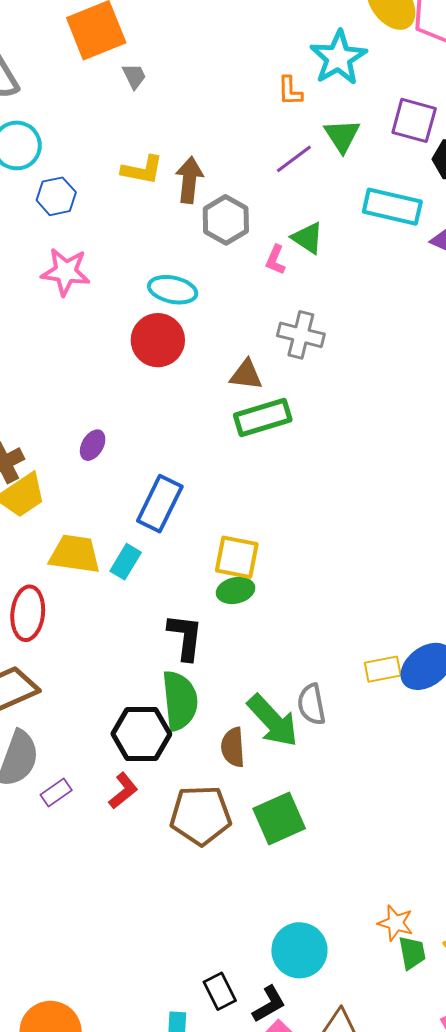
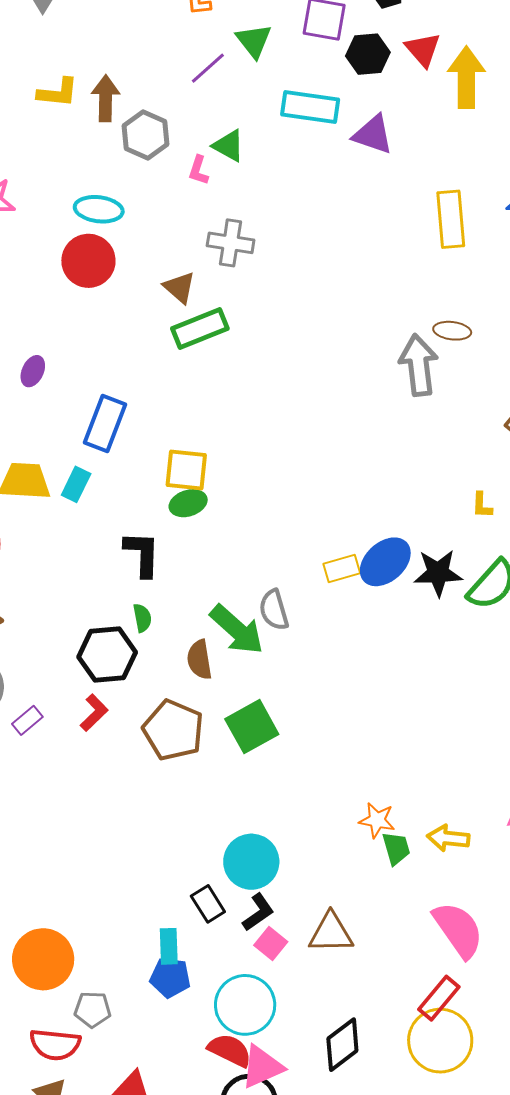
brown triangle: (246, 375) -> (179, 287), turned 39
green semicircle: (180, 701) -> (142, 618), size x0.5
brown pentagon: (201, 815) -> (173, 730), turned 30
cyan circle: (299, 950) -> (251, 862), moved

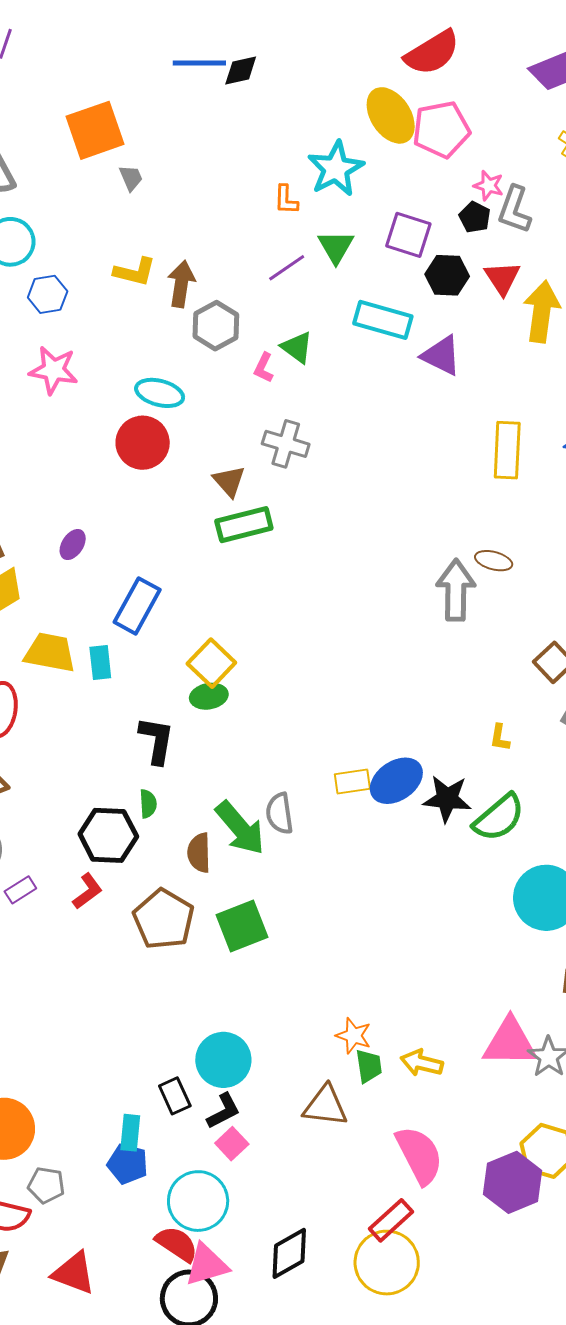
yellow square: (186, 470) -> (211, 663), turned 30
cyan rectangle: (76, 484) -> (100, 663), turned -40
brown triangle: (331, 933) -> (325, 1106), moved

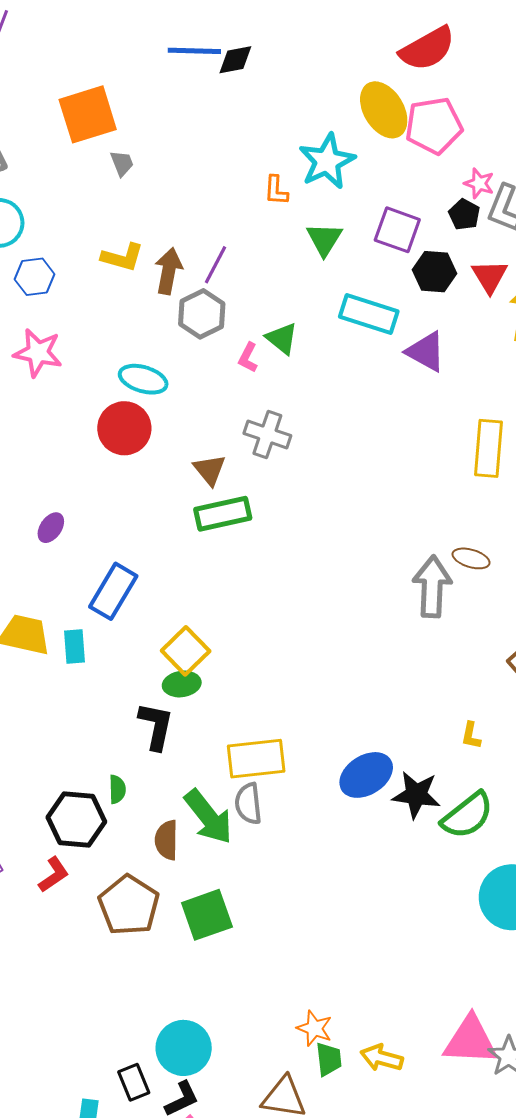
purple line: (287, 268) -> (215, 265), moved, turned -30
black L-shape: (157, 740) -> (156, 726), moved
yellow rectangle: (352, 781) -> (256, 759), moved, size x1.6

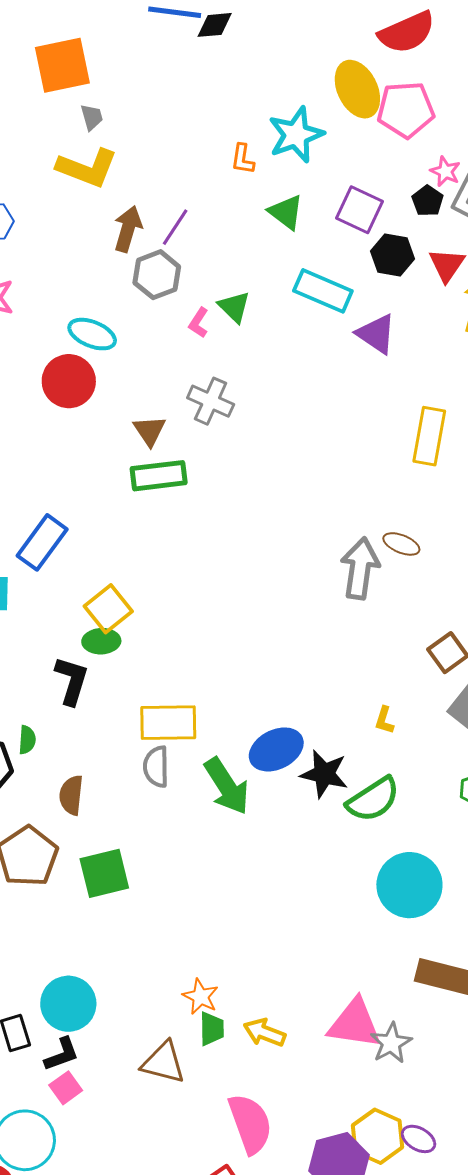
green triangle: (324, 239) -> (286, 212), turned -30
yellow L-shape: (122, 257) -> (87, 168), moved, size x1.4
green arrow: (208, 817) -> (227, 786), moved

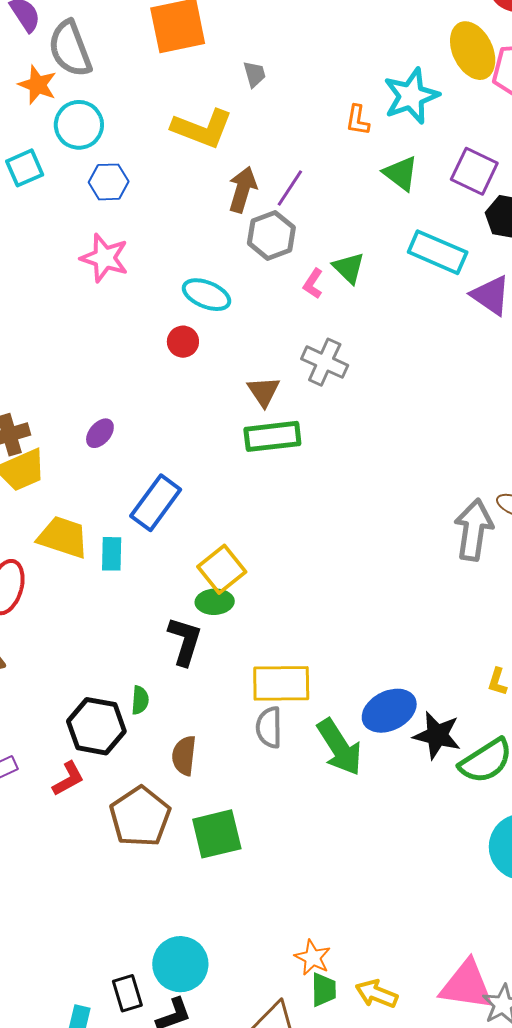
gray trapezoid: (92, 117) -> (254, 74), moved
red circle: (69, 381) -> (183, 342), size x0.6

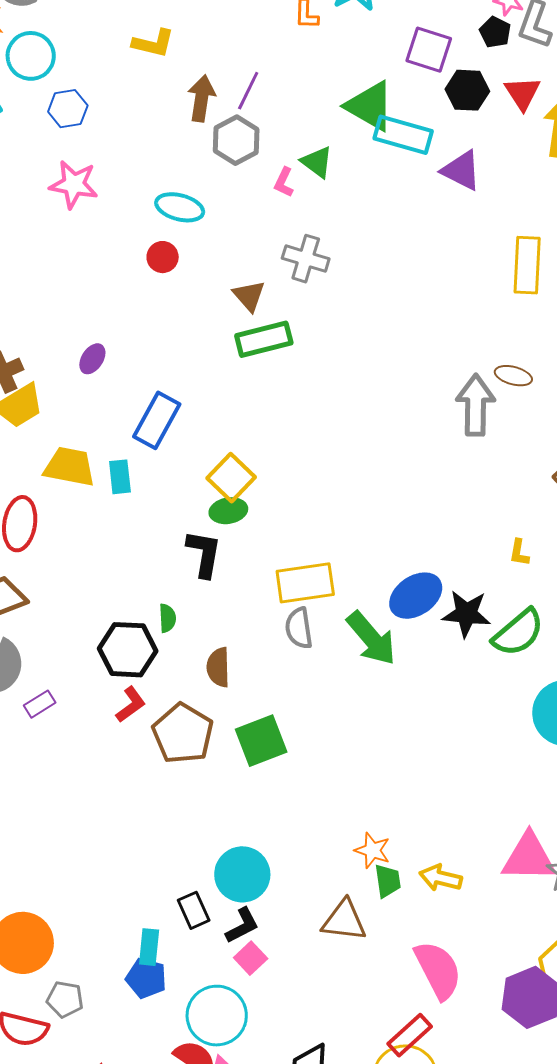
yellow L-shape: (202, 128) -> (153, 43), size x0.7
green triangle: (401, 173) -> (370, 106), moved, size x1.4
red L-shape: (68, 779) -> (131, 705), moved

